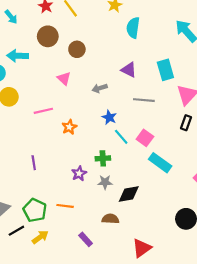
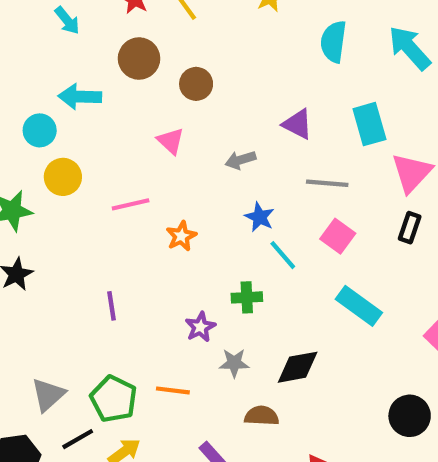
cyan semicircle: (133, 28) -> (333, 42), moved
pink square: (145, 138) -> (338, 236), moved
gray star: (105, 182) -> (234, 363), moved

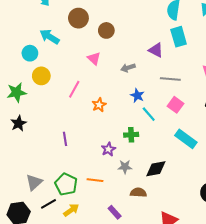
cyan arrow: (80, 97) -> (50, 37), turned 30
cyan rectangle: (369, 124) -> (179, 37), moved
pink line: (131, 204) -> (74, 89), turned -48

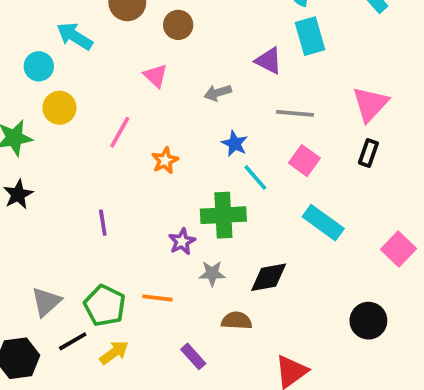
green cross: (131, 135) -> (223, 215), size x1.6

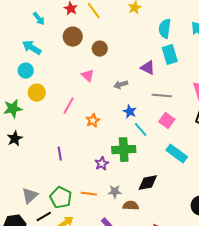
cyan arrow: (75, 36) -> (32, 48), moved
gray star: (212, 274) -> (115, 192), moved

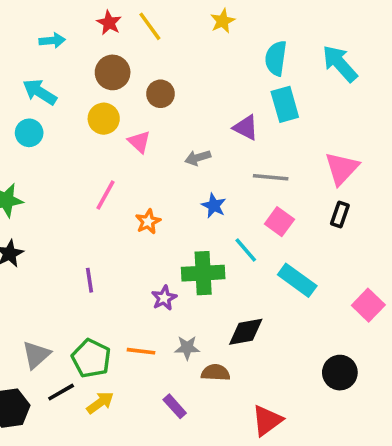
cyan arrow: (39, 19) -> (52, 40), turned -56
yellow circle: (37, 93) -> (104, 119), moved
cyan line: (141, 130) -> (246, 250), moved

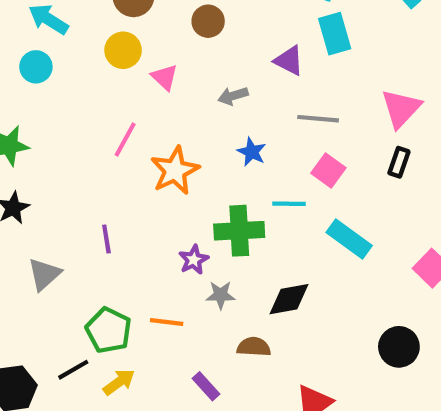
brown circle: (161, 94) -> (208, 21), moved
orange star: (148, 222) -> (175, 171), size x1.6
cyan line: (246, 250) -> (289, 204), turned -48
gray star: (187, 348) -> (221, 295), moved
gray triangle: (36, 355) -> (44, 274), moved

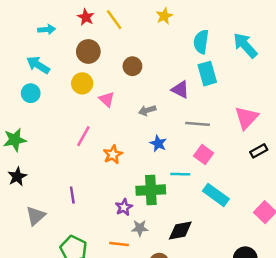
black rectangle: (399, 162) -> (259, 151), moved, turned 42
orange star: (175, 171) -> (113, 155), size x0.7
orange line: (167, 322) -> (119, 244), moved

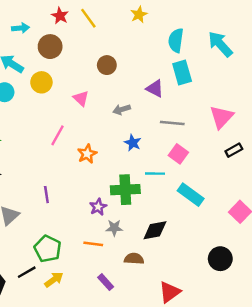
brown circle: (88, 52) -> (50, 47), moved
yellow circle: (82, 83) -> (41, 82), moved

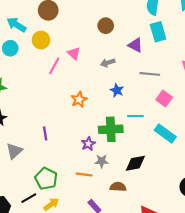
brown circle: (107, 65) -> (106, 26), moved
pink line: (57, 135) -> (54, 66), moved
pink square: (178, 154) -> (164, 99), moved

